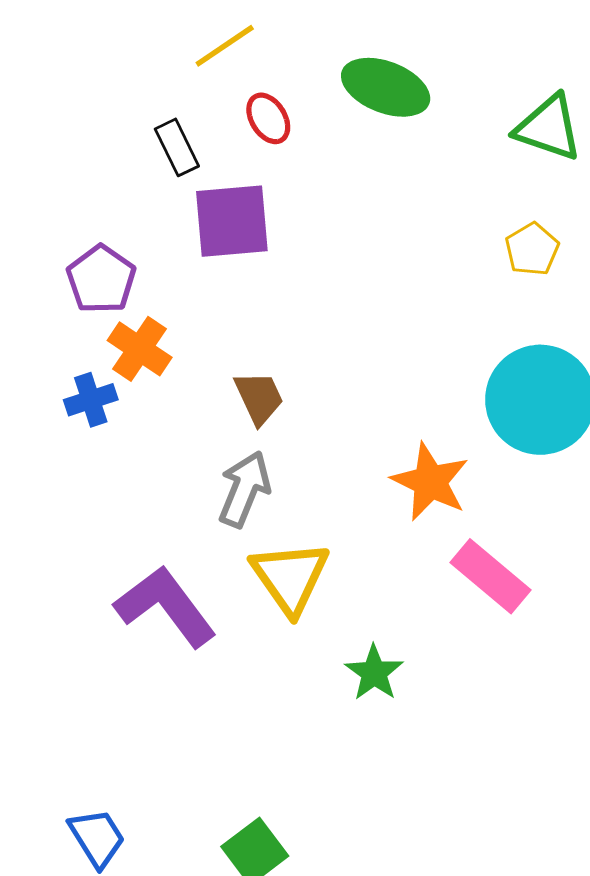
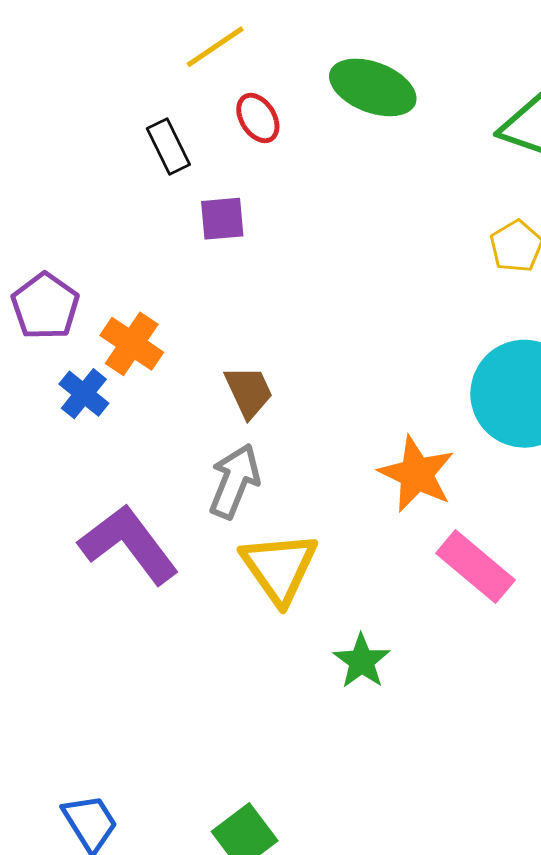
purple square: (232, 221) -> (222, 219), size x0.6
purple pentagon: (101, 279) -> (45, 306), moved
blue cross: (91, 400) -> (84, 394), turned -33
purple L-shape: (166, 606) -> (129, 544), moved

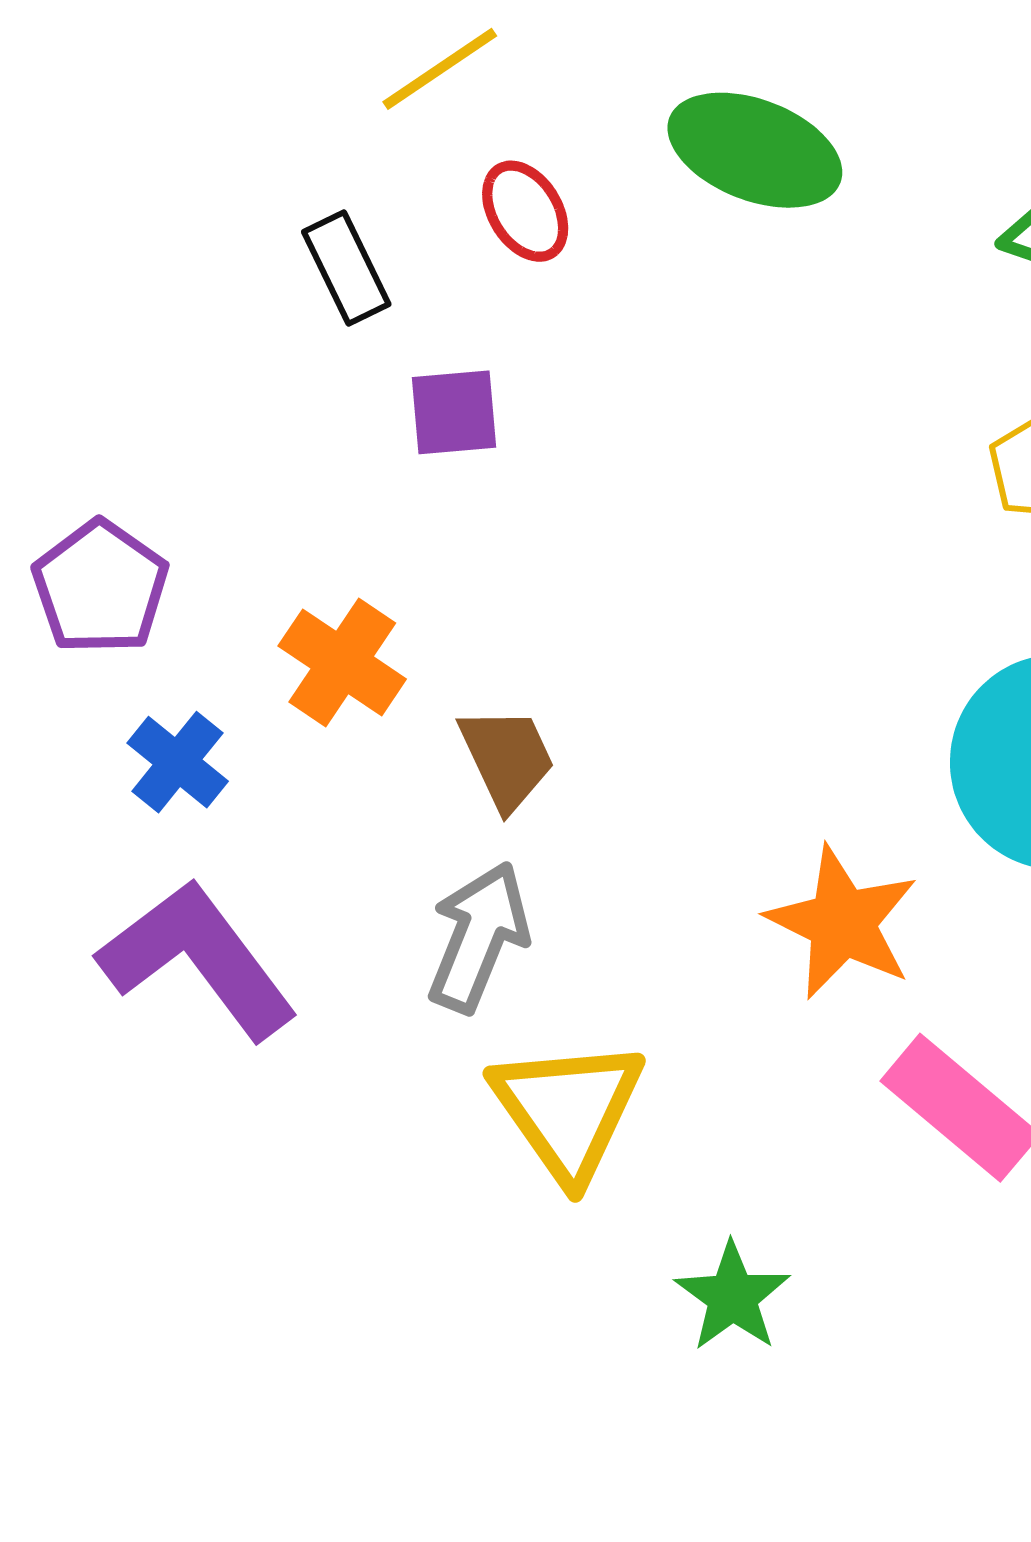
orange cross: (132, 344) -> (342, 662), moved
purple L-shape: (129, 544) -> (198, 959), moved

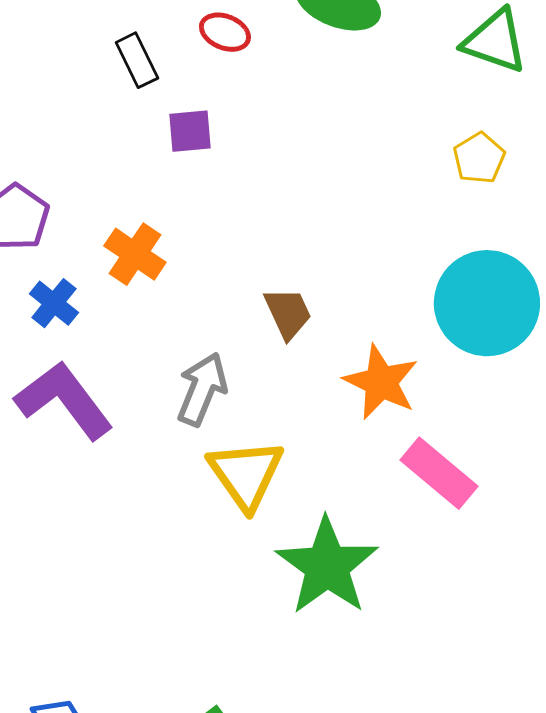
red ellipse: (525, 211) -> (225, 32), turned -36
brown trapezoid: (507, 758) -> (288, 313), moved
green star: (733, 1297) -> (327, 566), size x1.8

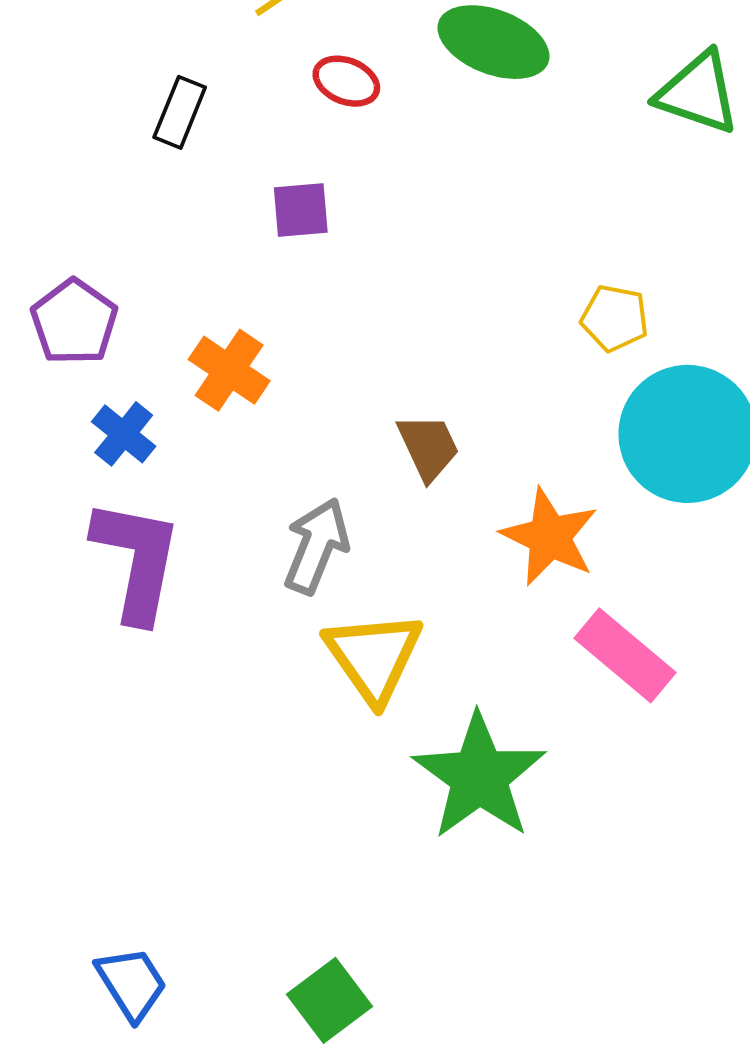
black rectangle: (137, 60) -> (180, 112), moved, turned 48
yellow pentagon: (479, 158) -> (615, 318), moved, turned -30
purple L-shape: (64, 400) -> (137, 560), turned 48

